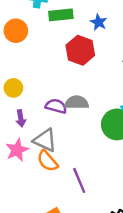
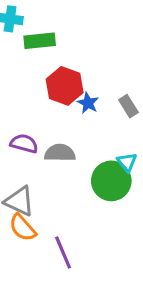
blue star: (99, 22) -> (88, 103), moved
purple semicircle: (56, 106) -> (24, 144), moved

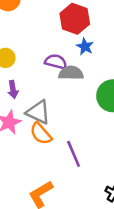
blue star: (88, 103) -> (85, 47), moved
purple semicircle: (24, 144) -> (56, 62), moved

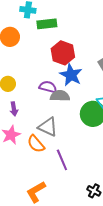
blue star: (85, 47) -> (71, 75), size x1.6
gray triangle: (38, 112) -> (48, 127), moved

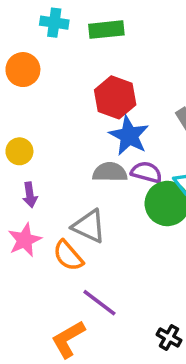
green rectangle: (47, 24) -> (106, 30), moved
purple semicircle: (48, 87) -> (146, 172), moved
purple line: (62, 160) -> (99, 303), moved, turned -30

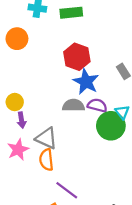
yellow circle: (19, 151) -> (15, 102), moved
gray triangle: (89, 226) -> (46, 138), moved
orange semicircle: (68, 256) -> (46, 160), turned 35

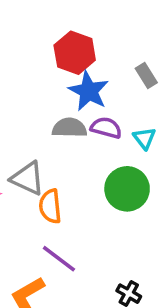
green circle: (111, 126) -> (127, 189), moved
orange semicircle: (46, 160) -> (50, 206), moved

